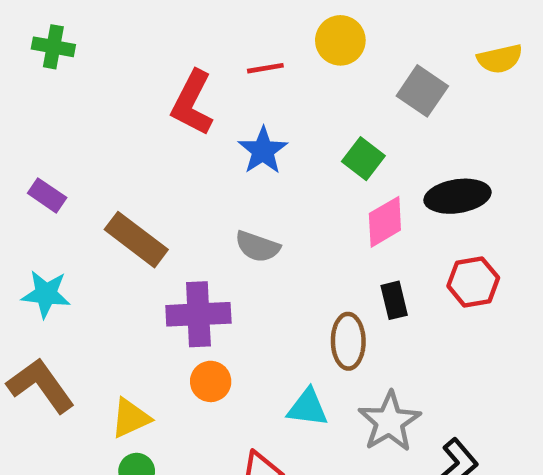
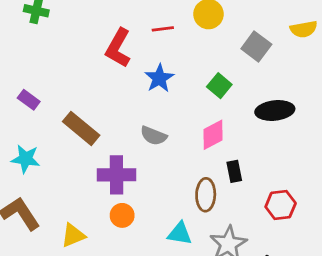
pink diamond: (385, 222) -> (213, 135), moved
red hexagon: (473, 282) -> (281, 205), moved

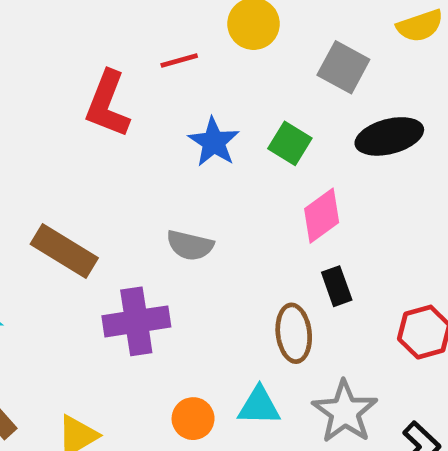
blue star: (159, 78) -> (214, 142), moved
black ellipse: (275, 110) -> (389, 136), moved
pink diamond: (213, 135) -> (322, 216), moved
orange circle: (122, 215) -> (193, 419), moved

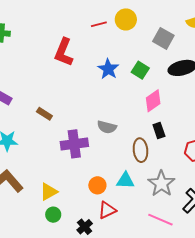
red line: (179, 60) -> (99, 24), moved
gray semicircle: (190, 245) -> (107, 127), moved
brown rectangle: (64, 251) -> (44, 114), size x0.6

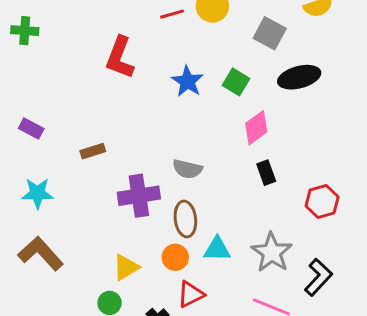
brown rectangle: (44, 114) -> (93, 151), turned -49
brown ellipse: (140, 150) -> (185, 219), moved
yellow triangle: (49, 192) -> (126, 267), moved

